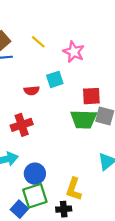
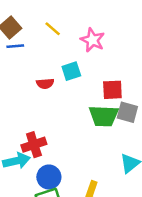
red cross: (22, 125) -> (34, 145), moved

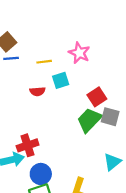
yellow line: (53, 29) -> (44, 62), moved, turned -48
red square: (112, 90) -> (97, 97), turned -30
green trapezoid: (104, 116) -> (89, 120), turned 132

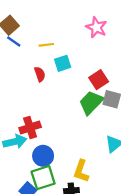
pink star: (79, 53) -> (96, 27), moved
blue line: (11, 58) -> (14, 42), turned 40
red semicircle: (37, 91) -> (40, 74), turned -104

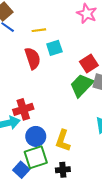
red semicircle: (40, 74) -> (33, 58), size x1.5
yellow L-shape: (81, 171) -> (63, 141), moved

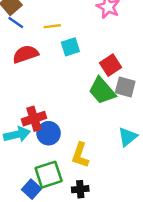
red semicircle: (33, 58) -> (25, 54), moved, turned -90
green trapezoid: (82, 85) -> (102, 91), turned -85
blue circle: (36, 136) -> (49, 133), moved

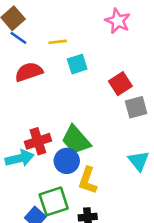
gray square: (125, 87) -> (136, 107), turned -30
green trapezoid: (102, 91) -> (76, 140), moved
blue circle: (49, 133) -> (67, 161), moved
cyan triangle: (128, 137) -> (139, 161), turned -30

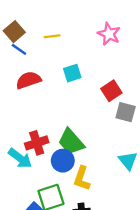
yellow line: (58, 42) -> (52, 36), moved
gray square: (136, 107) -> (126, 112), turned 30
cyan arrow: (20, 158) -> (20, 158), turned 50

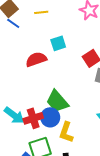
red semicircle: (28, 80) -> (36, 59), moved
red cross: (37, 143) -> (33, 118), moved

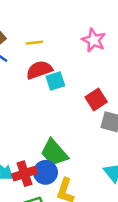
red semicircle: (36, 59) -> (39, 70), moved

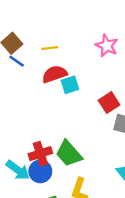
blue circle: (45, 172) -> (40, 171), moved
red cross: (24, 174) -> (40, 154), moved

